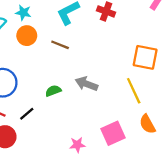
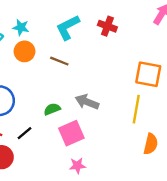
yellow line: (134, 91) -> (136, 109), turned 35
orange semicircle: (147, 124) -> (151, 144), turned -138
pink square: (113, 133) -> (71, 133), moved

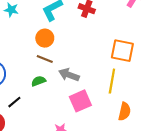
orange circle: (24, 51) -> (45, 38), moved
brown line: (59, 61) -> (45, 59), moved
pink square: (71, 133) -> (80, 101), moved

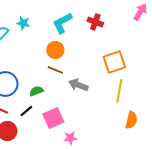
orange square: (122, 51) -> (114, 62), moved, turned -30
green semicircle: (39, 81) -> (36, 91), moved
pink square: (80, 101) -> (53, 118), moved

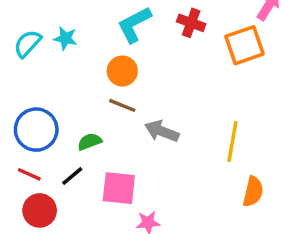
cyan star: (23, 23) -> (65, 38), moved
orange square: (114, 62) -> (244, 45), moved
pink square: (53, 118) -> (119, 188), turned 30

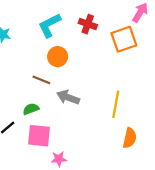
orange circle: (122, 71) -> (58, 57), moved
green semicircle: (90, 142) -> (31, 109), moved

